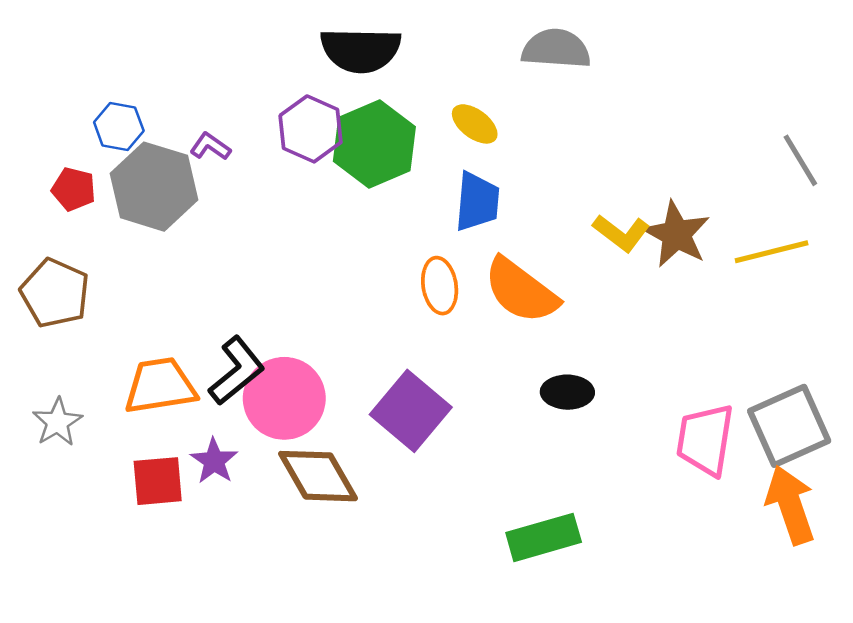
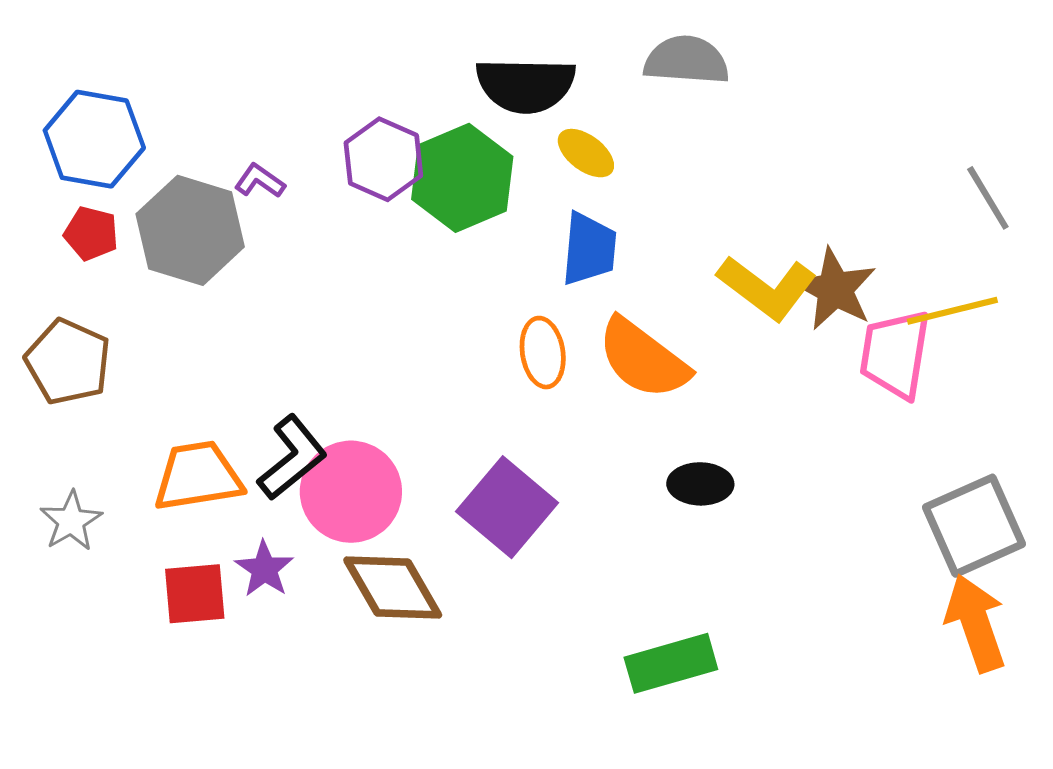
black semicircle: (361, 50) -> (526, 85), moved
blue hexagon: (119, 126) -> (94, 139), moved, size x1.6
yellow L-shape: (621, 233) -> (767, 288), size x1.4
pink trapezoid: (705, 440) -> (895, 354), moved

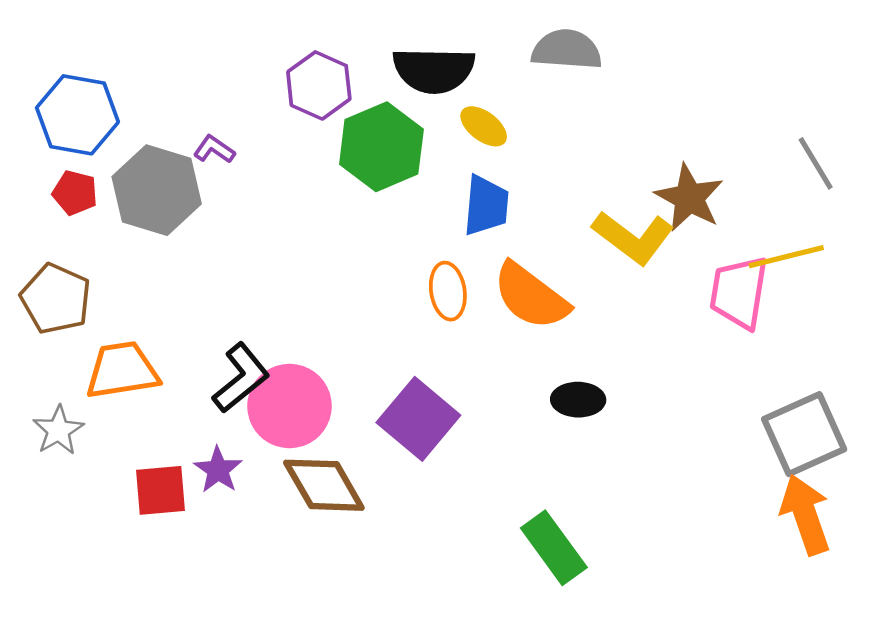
purple hexagon: (383, 159) -> (319, 85), moved
brown star: (835, 289) -> (689, 198), moved
orange trapezoid: (198, 476) -> (122, 370), moved
green rectangle: (671, 663) -> (554, 548), turned 70

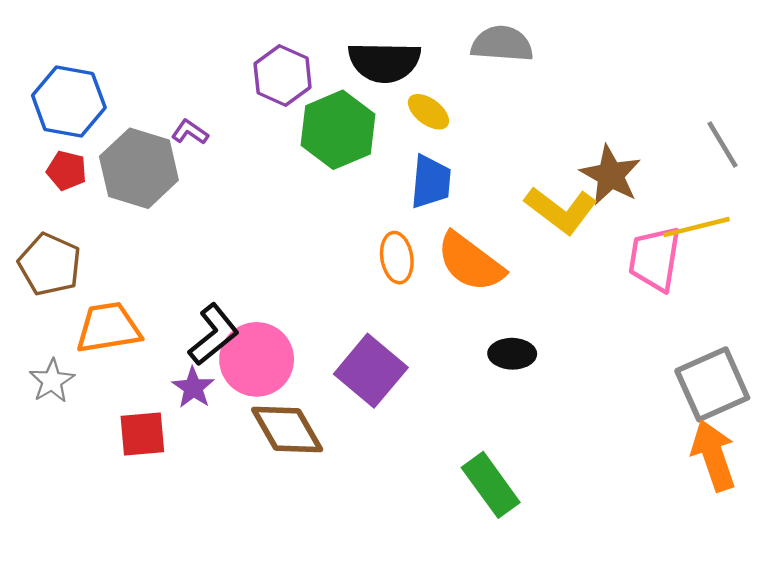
purple star: (218, 470) -> (193, 388), moved

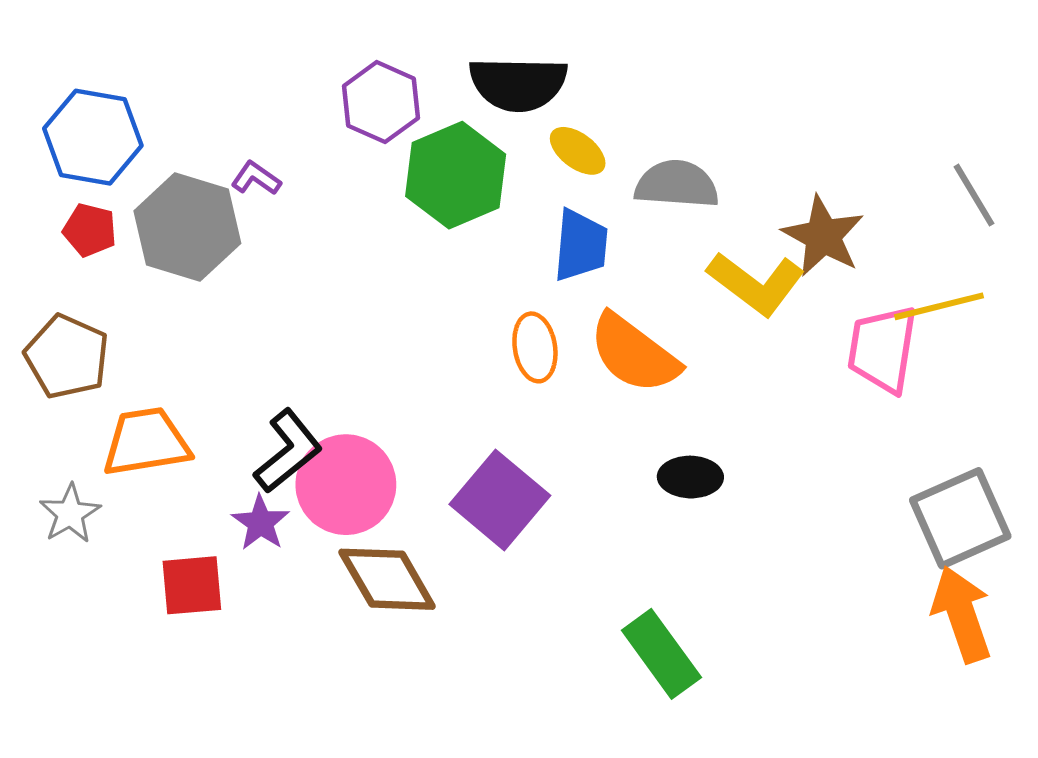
gray semicircle: (502, 44) -> (677, 184), moved

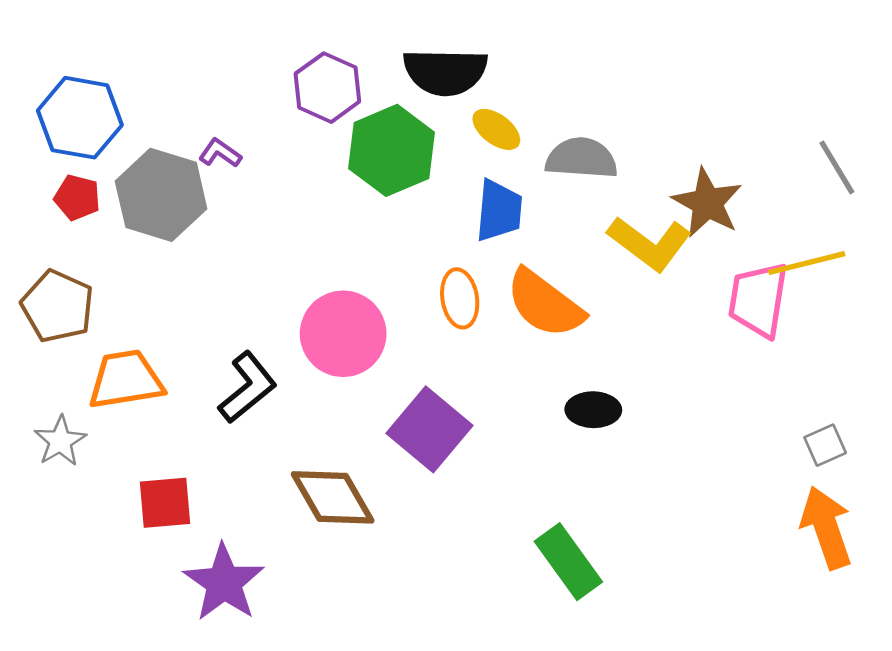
pink circle: (346, 485) -> (343, 334), moved
gray square: (960, 518) -> (825, 445), size x0.5
purple star: (261, 523) -> (224, 583), moved, size x1.6

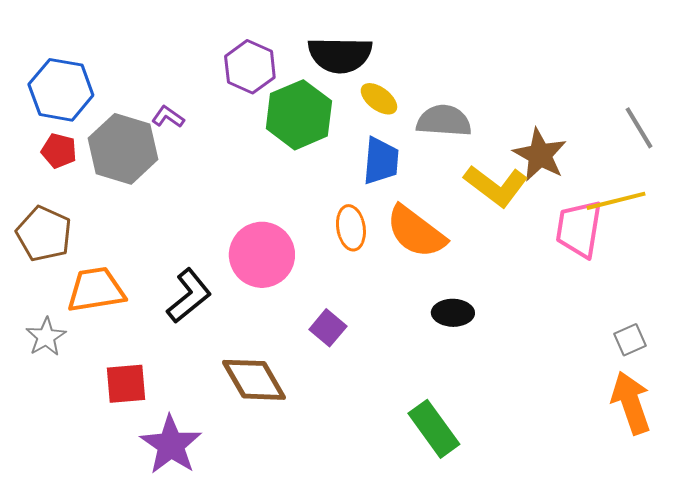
purple square: (430, 429) -> (328, 328), size x0.6

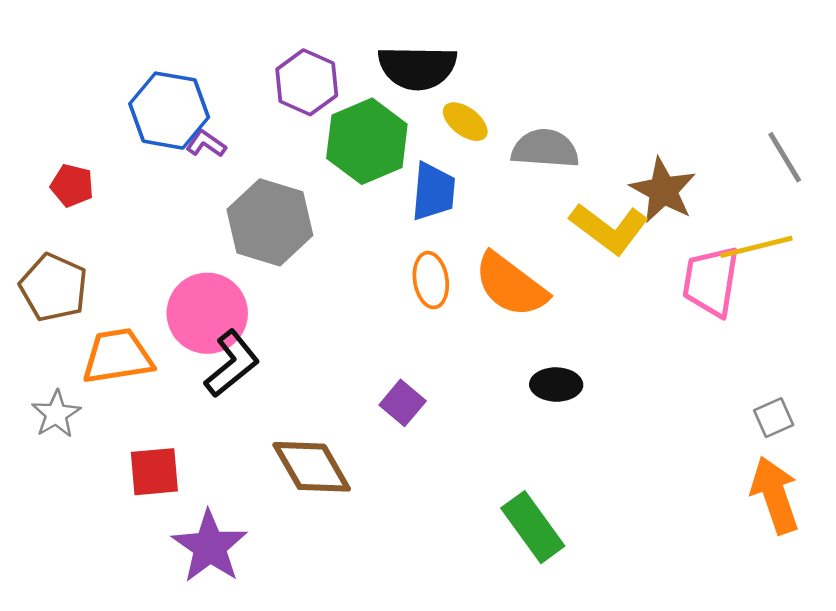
blue hexagon: (61, 90) -> (169, 111), moved
gray hexagon: (123, 149) -> (270, 222), moved
blue trapezoid: (381, 161) -> (433, 192), moved
pink circle: (262, 255) -> (207, 313), moved

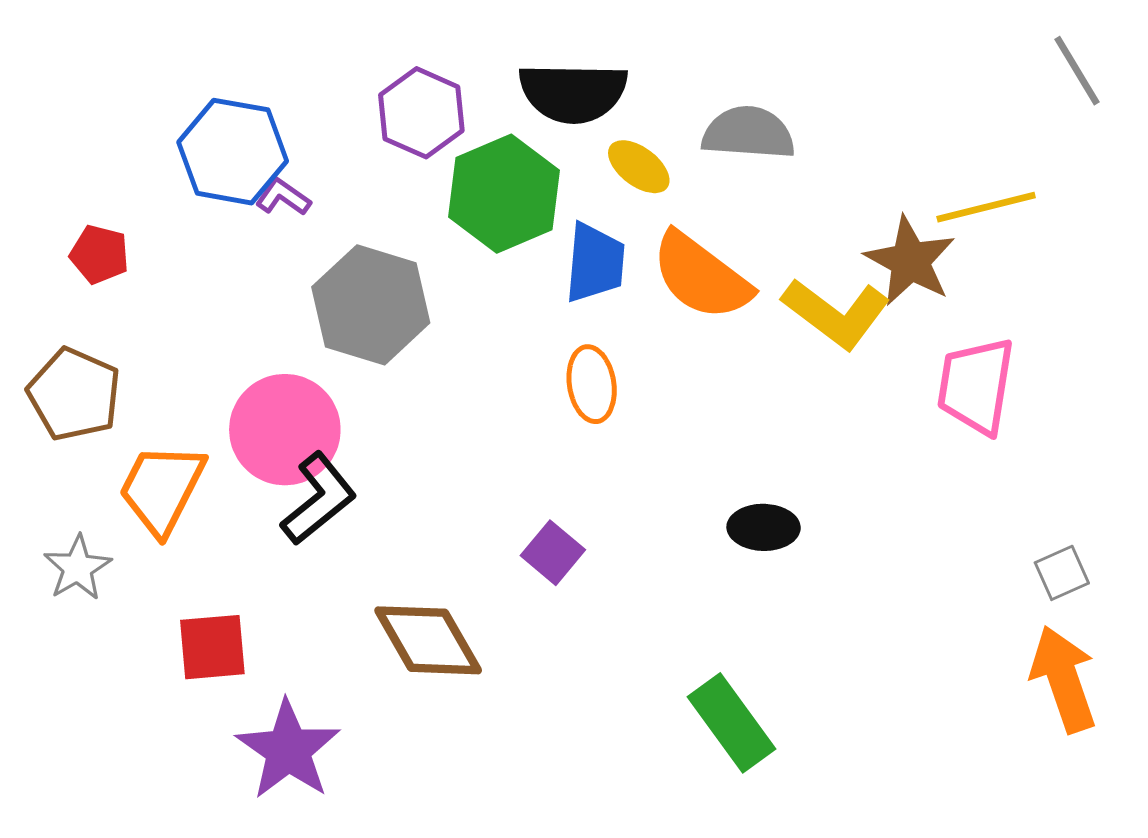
gray semicircle: (545, 149) -> (748, 133), moved
gray line: (785, 157) -> (1077, 71), moved
yellow line: (756, 247) -> (986, 207), moved
orange semicircle: (511, 285) -> (701, 276), moved
orange trapezoid: (118, 356) -> (162, 489), turned -54

